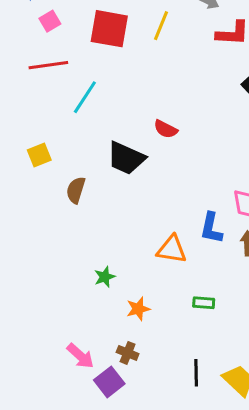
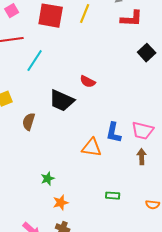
blue L-shape: (211, 228) -> (114, 133), moved
orange triangle: (172, 249) -> (92, 148), moved
orange star: (138, 309) -> (61, 203), moved

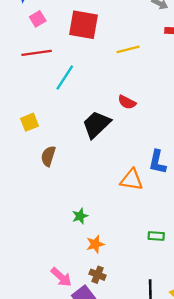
yellow line: (85, 14) -> (128, 49), moved, turned 54
black trapezoid: (62, 101) -> (96, 124), turned 112
brown semicircle: (29, 122) -> (48, 156), moved

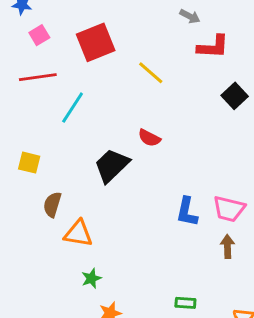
red square: (83, 25) -> (96, 42), turned -32
yellow line: (128, 49) -> (151, 73), turned 55
yellow square: (29, 122) -> (29, 163), turned 36
orange triangle: (132, 180) -> (78, 233), moved

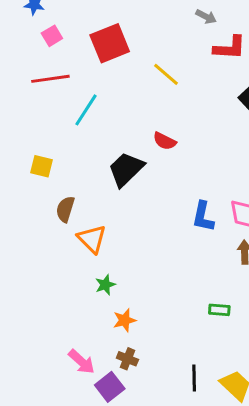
orange triangle: (78, 233) -> (92, 239), turned 36
green rectangle: (185, 303) -> (219, 310), moved

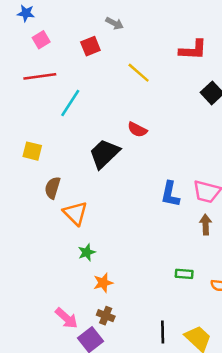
gray arrow: (206, 17) -> (115, 23), moved
red square: (110, 43) -> (90, 46), size x0.6

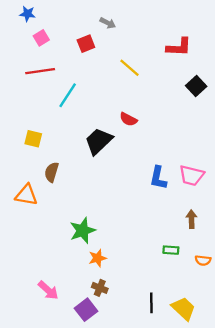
orange triangle: (75, 213) -> (26, 195), moved, turned -35
brown arrow: (206, 225) -> (192, 219), moved
green star: (87, 252) -> (83, 231), size x1.6
pink arrow: (66, 318) -> (48, 290), moved

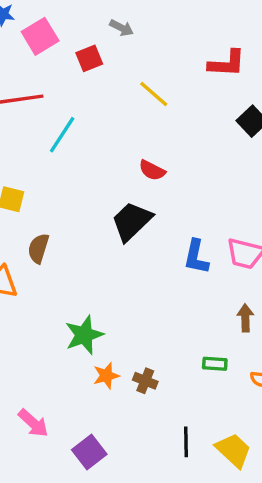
pink square: (41, 38) -> (40, 36), moved, size x1.5
black trapezoid: (99, 141) -> (132, 221), moved
brown cross: (100, 288) -> (145, 381), moved

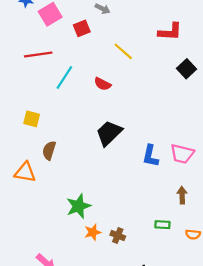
red semicircle: (152, 170) -> (102, 84), moved

